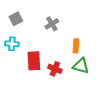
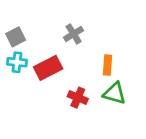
gray square: (16, 19) -> (16, 37), moved
red rectangle: (34, 61) -> (48, 68), moved, turned 66

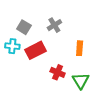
gray square: (16, 37) -> (24, 27), moved, turned -32
green triangle: (115, 93) -> (81, 81), moved, turned 42

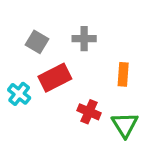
gray cross: (54, 25) -> (84, 39), turned 32
cyan cross: (12, 46) -> (19, 94), moved, turned 32

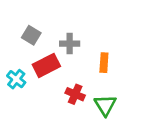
gray cross: (84, 39) -> (70, 44), moved

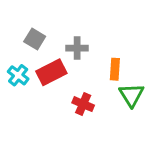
cyan cross: (16, 79) -> (18, 75), moved
green triangle: (105, 105) -> (131, 95), moved

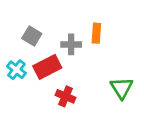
orange rectangle: (115, 69) -> (96, 33), moved
red cross: (83, 104) -> (66, 96), moved

